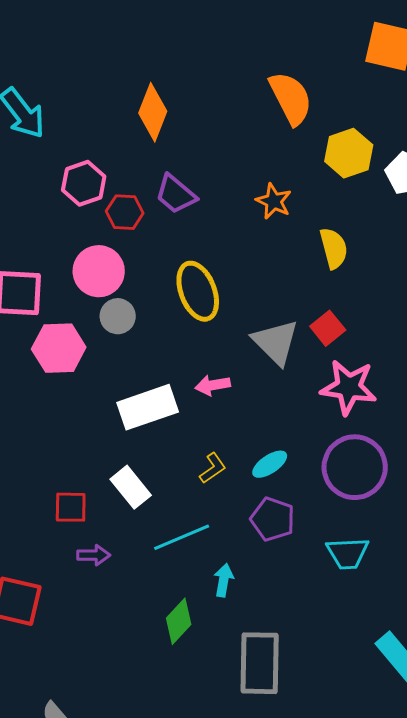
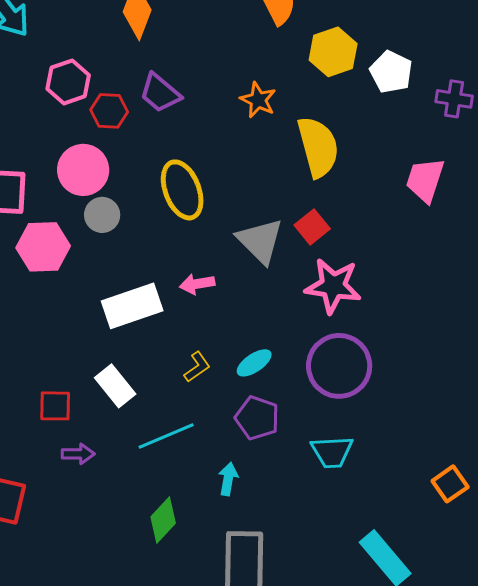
yellow semicircle: (334, 248) -> (318, 147), size x1.5
cyan arrow: (224, 580) -> (228, 479), moved

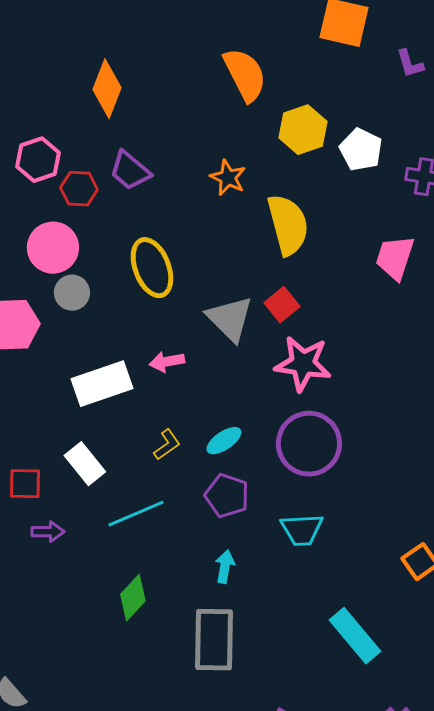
cyan arrow: (228, 479) -> (225, 567), moved

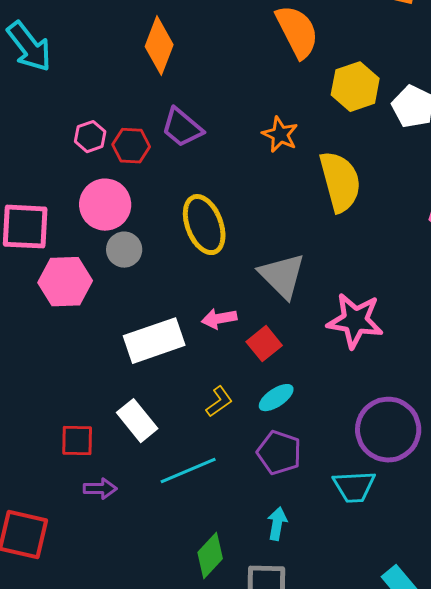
pink hexagon: (38, 160) -> (90, 137), moved, size x0.7
red square: (282, 305) -> (264, 344), moved
purple circle: (309, 444) -> (388, 430), moved
green diamond: (133, 598) -> (210, 556), moved

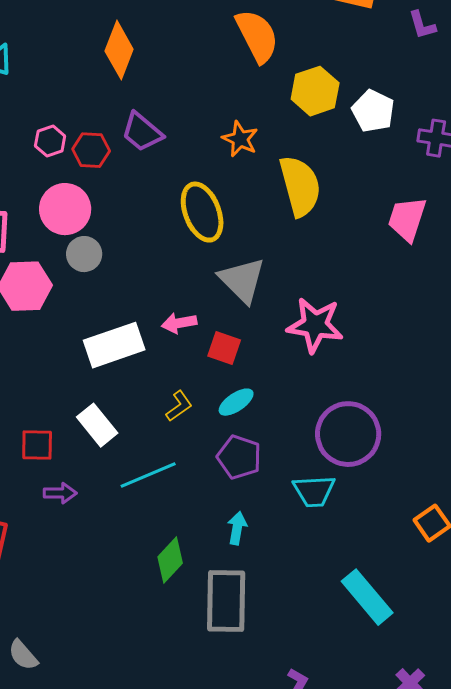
yellow ellipse: (204, 225) -> (202, 212), moved
red square: (264, 344) -> (224, 348), turned -32

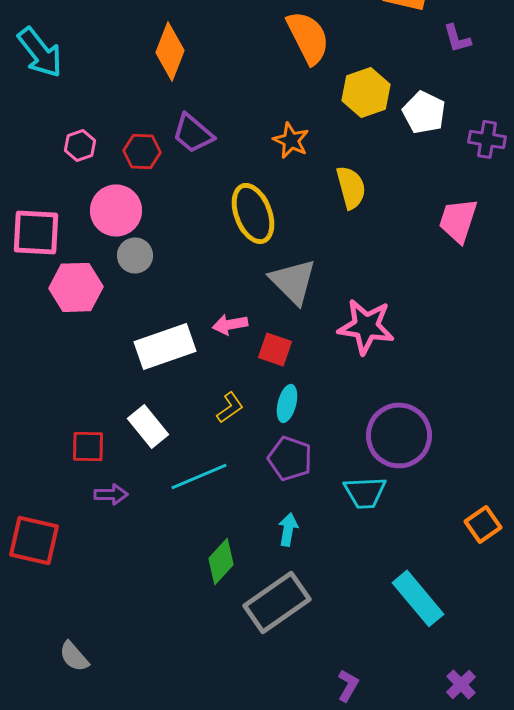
purple L-shape: (422, 25) -> (457, 38), moved
pink hexagon: (50, 141) -> (80, 145), moved
yellow semicircle: (300, 186) -> (351, 187), size x0.7
cyan ellipse: (236, 402) -> (287, 403), turned -42
gray rectangle: (226, 601) -> (277, 602), turned 54

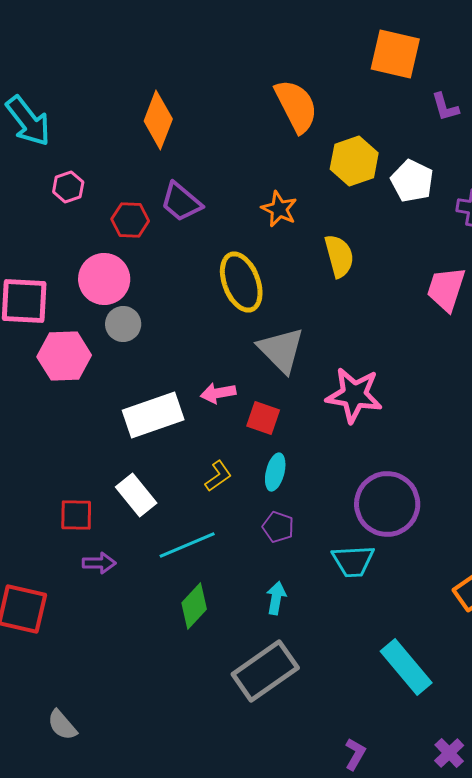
pink hexagon: (80, 145) -> (68, 187), moved
purple pentagon: (290, 458) -> (278, 527), size x0.7
green diamond: (221, 561) -> (194, 606), moved
purple L-shape: (348, 685) -> (355, 754), moved

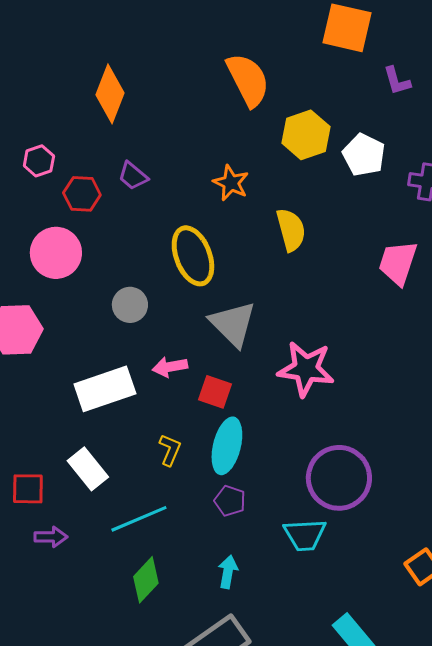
pink hexagon: (68, 187) -> (39, 161), moved
purple trapezoid: (181, 202) -> (133, 176), size x0.7
gray circle: (123, 324) -> (130, 305), moved
cyan ellipse: (275, 472) -> (227, 446), size x1.5
yellow L-shape: (218, 476) -> (170, 450), turned -32

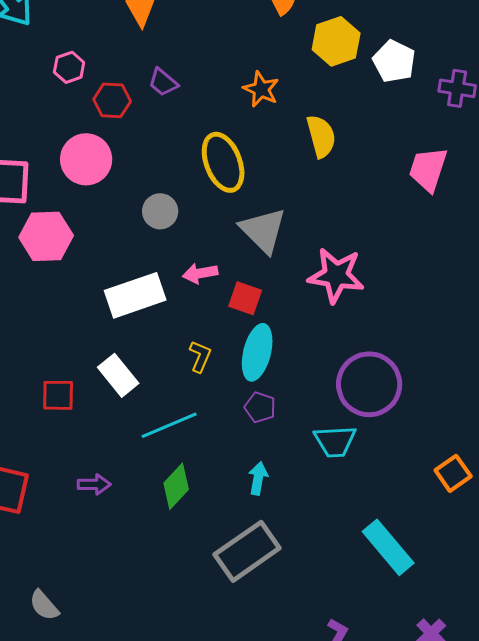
purple arrow: (51, 537) -> (94, 484), moved

